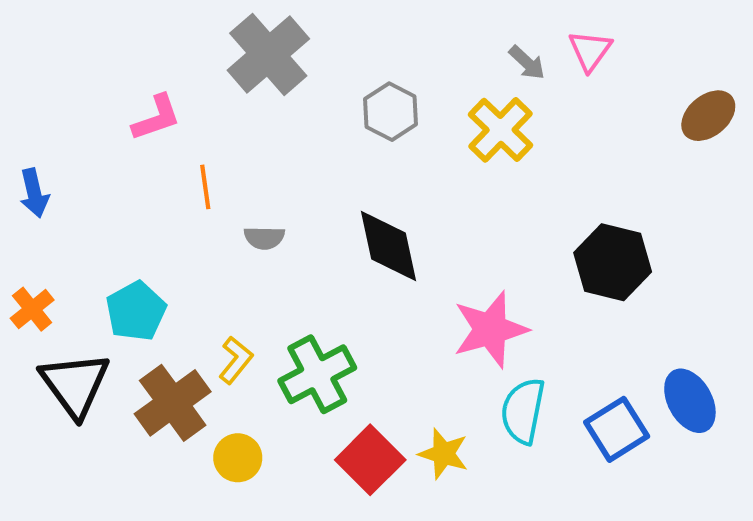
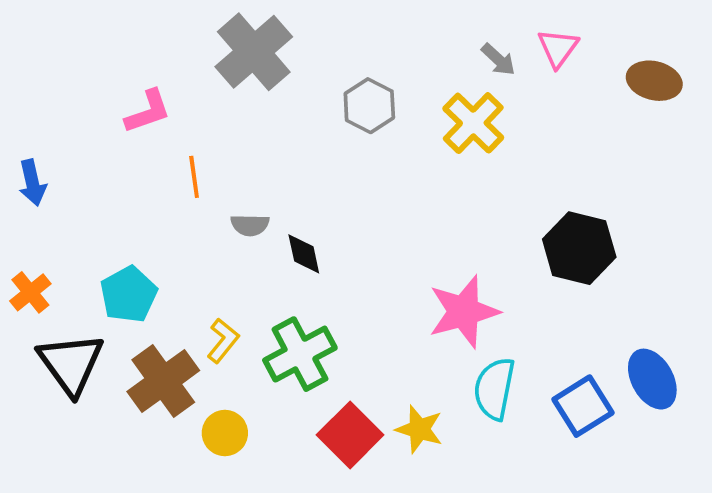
brown ellipse: (708, 116) -> (654, 81), moved, turned 54
black diamond: (389, 246) -> (304, 254), moved, size x0.6

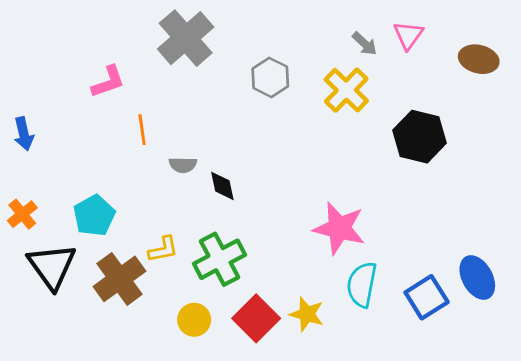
black hexagon: (579, 248) -> (420, 137), moved
pink star: (464, 312) -> (339, 228), turned 30
yellow L-shape: (223, 341) -> (163, 249), turned 40
yellow circle: (225, 433) -> (194, 320), moved

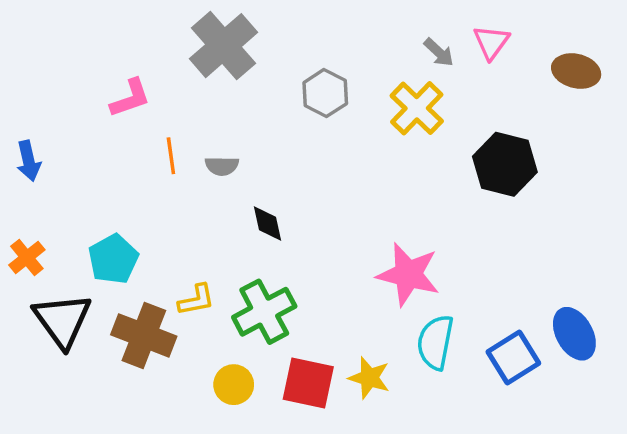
gray semicircle: (183, 165) -> (222, 166), moved
brown cross: (119, 279) -> (144, 335), turned -33
red square: (256, 318) -> (308, 383), turned -33

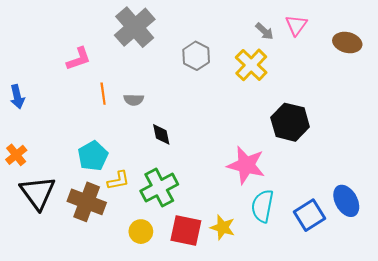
black hexagon: (505, 164) -> (290, 122), moved
cyan pentagon: (113, 259) -> (93, 156), moved

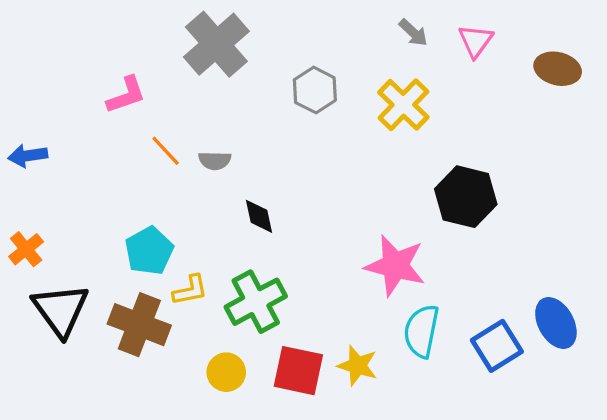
gray arrow: (265, 31) -> (413, 33), moved
orange line: (103, 94) -> (166, 151), turned -35
blue arrow: (17, 97) -> (28, 156), turned 95

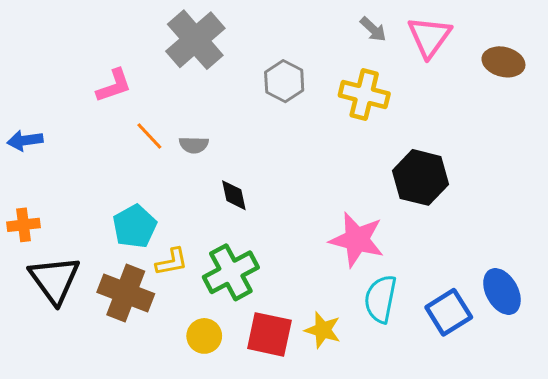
pink triangle: (476, 41) -> (429, 37), size x1.4
yellow cross: (403, 105) -> (364, 95), turned -30
orange cross: (26, 249) -> (24, 225), turned 32

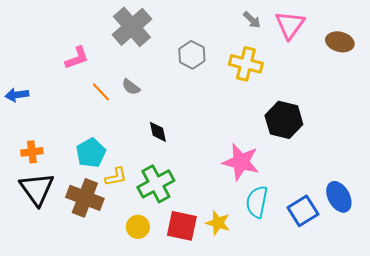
gray semicircle: (194, 145) -> (131, 87), moved, turned 36
orange cross: (24, 225) -> (32, 152), moved

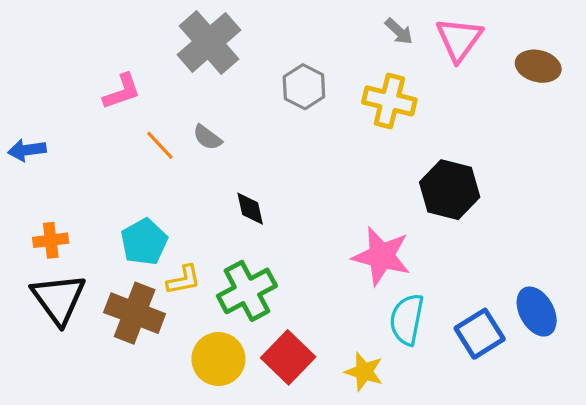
yellow star: (218, 223) -> (364, 372), moved
red square: (182, 226) -> (288, 357), turned 32
yellow circle: (138, 227) -> (218, 359), size x1.4

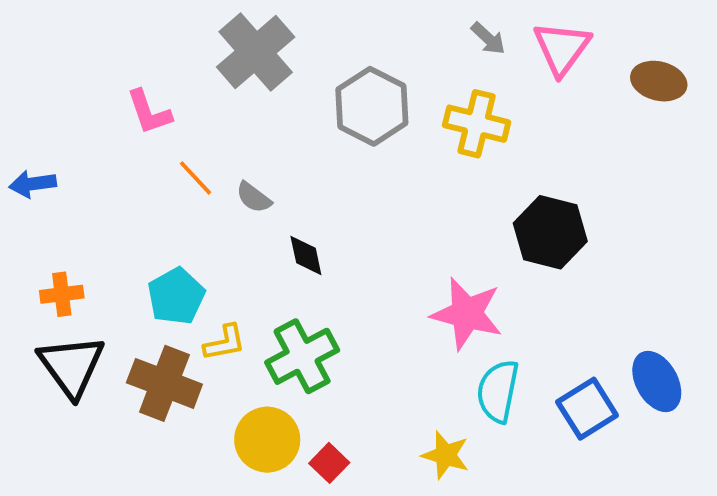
gray hexagon: (304, 87) -> (372, 106), size x1.4
pink L-shape: (122, 91) -> (149, 112), turned 90
gray semicircle: (207, 137) -> (254, 197), moved
red square: (288, 357) -> (329, 463), moved, size x0.6

